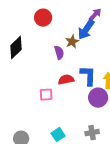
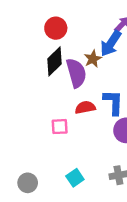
black diamond: (16, 48) -> (54, 61), moved
purple semicircle: (59, 53) -> (76, 73), size x1.6

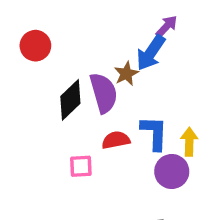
red circle: (56, 28) -> (35, 46), moved
black diamond: (54, 61) -> (70, 100), moved

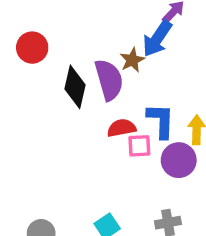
red circle: (35, 46) -> (32, 48), moved
black diamond: (70, 100) -> (75, 87), turned -33
pink square: (81, 166) -> (139, 146), moved

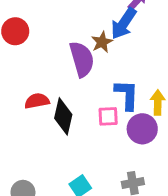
black diamond: (75, 87) -> (63, 116), moved
red semicircle: (122, 128) -> (37, 101), moved

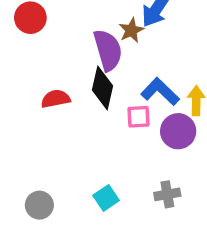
blue L-shape: (127, 95) -> (160, 92), turned -48
black diamond: (63, 116) -> (102, 88), moved

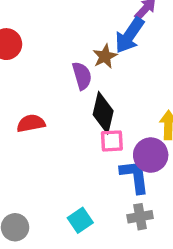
purple semicircle: (108, 50) -> (82, 76), size x0.7
black diamond: (102, 88) -> (103, 113), moved
blue L-shape: (160, 92) -> (135, 176), moved, turned 39

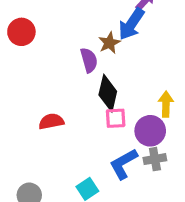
red semicircle: (31, 123) -> (51, 121), moved
blue L-shape: (135, 176) -> (123, 164), moved, turned -112
gray cross: (140, 217) -> (155, 159), moved

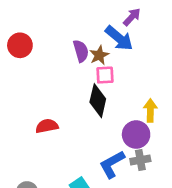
blue arrow: (131, 24) -> (119, 38), turned -84
purple semicircle: (89, 60) -> (81, 51), moved
pink square: (116, 118) -> (105, 75), moved

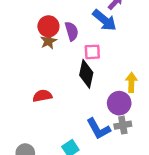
red circle: (20, 45) -> (48, 26), moved
brown star: (99, 55) -> (48, 41), moved
blue L-shape: (112, 164) -> (98, 129), turned -90

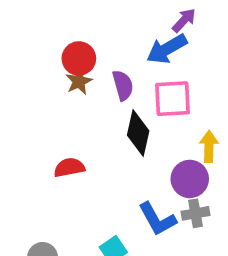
blue arrow: (105, 20) -> (167, 49), turned 110
purple semicircle: (72, 31) -> (123, 85), moved
pink square: (92, 52) -> (173, 99), moved, size x1.5

